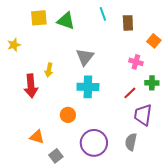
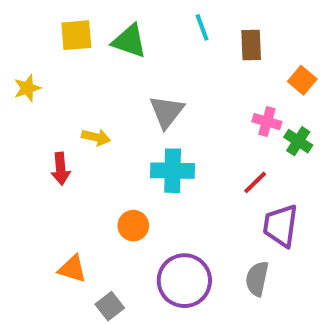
yellow arrow: (49, 70) -> (96, 137), turned -88
green cross: (152, 83) -> (298, 141), moved, turned 32
red arrow: (31, 86) -> (61, 169), size x0.7

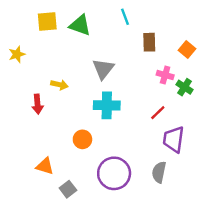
brown rectangle: (251, 45) -> (149, 42), moved

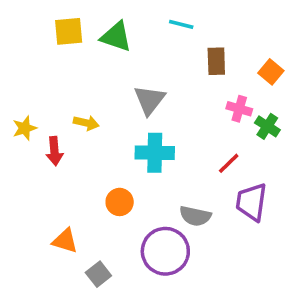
cyan line: (125, 17) -> (181, 24), turned -56
yellow star: (17, 54) -> (25, 128), moved
gray semicircle: (159, 172) -> (195, 216), moved, turned -90

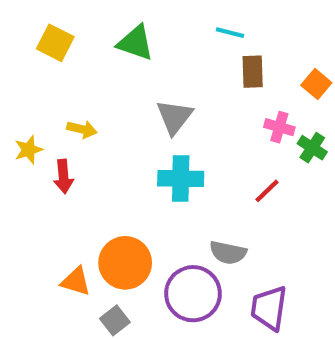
cyan line: (181, 24) -> (230, 33), moved
yellow square: (69, 31) -> (55, 43), moved, turned 32
yellow arrow: (86, 123) -> (82, 129), moved
orange circle: (120, 202) -> (125, 263), moved, size x1.6
purple trapezoid: (252, 202) -> (269, 308), moved

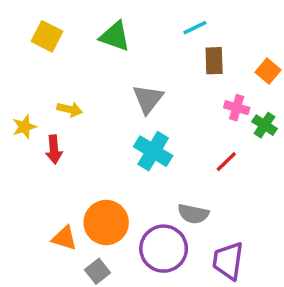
cyan line: (230, 33) -> (195, 28), turned -40
cyan cross: (181, 179) -> (153, 151), turned 30

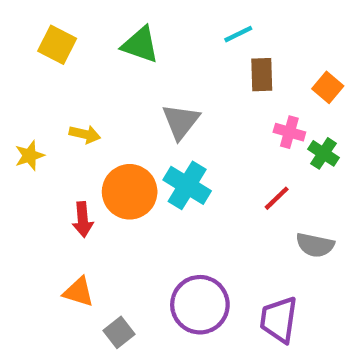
red arrow: (54, 149) -> (83, 219), moved
gray semicircle: (193, 214) -> (315, 245), moved
orange circle: (106, 223) -> (130, 192), moved

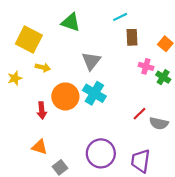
yellow square: (57, 45) -> (29, 39), moved, size x1.4
red line: (277, 198) -> (140, 114), moved

